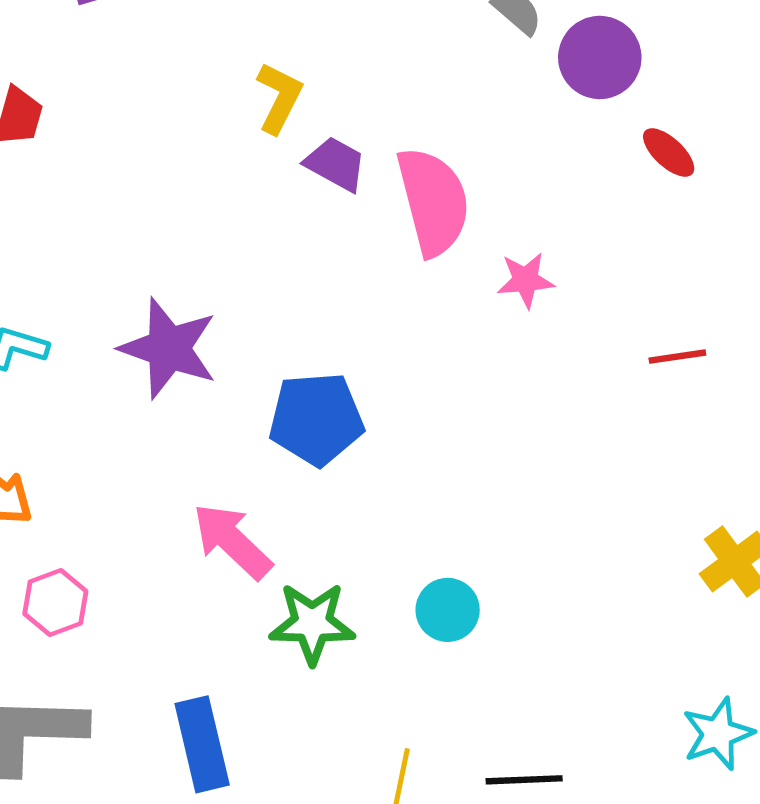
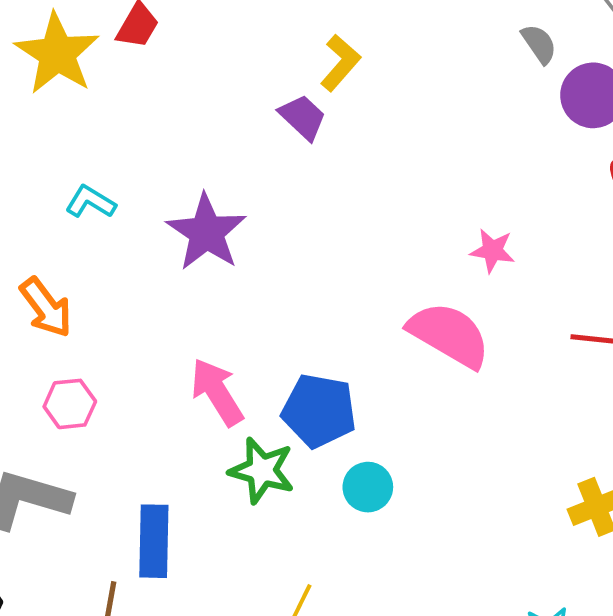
purple trapezoid: (336, 164) -> (303, 117), moved
pink semicircle: (433, 201) -> (449, 335), moved, turned -60
blue pentagon: (316, 419) -> (319, 411), moved

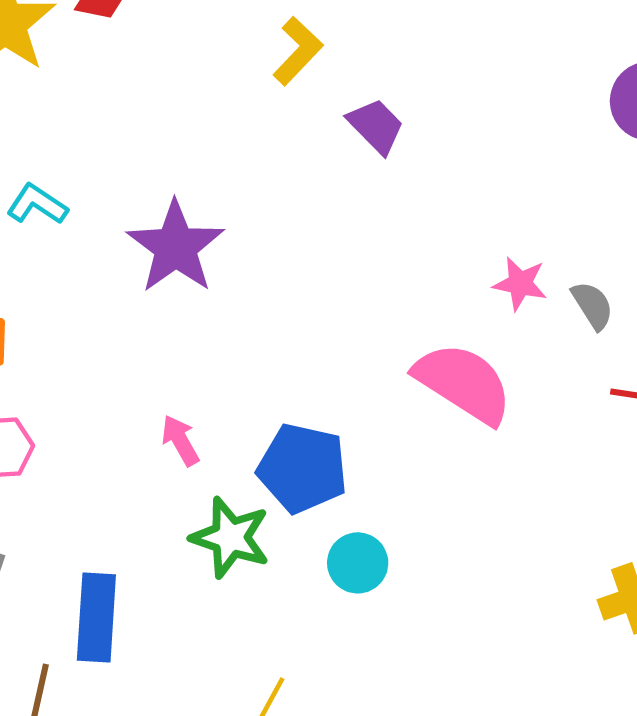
gray semicircle: (539, 44) -> (593, 305), moved
yellow L-shape: (340, 63) -> (298, 51), moved
purple trapezoid: (303, 117) -> (376, 126), moved
pink arrow: (217, 392) -> (180, 440), size x0.6

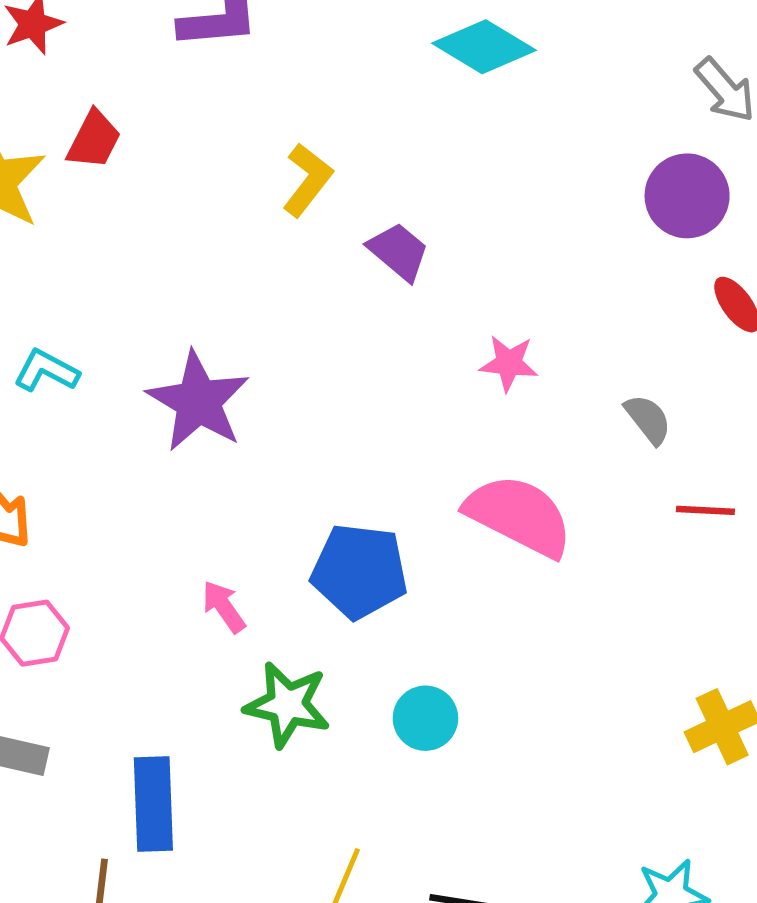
pink star: (520, 284) -> (509, 363), moved
blue pentagon: (303, 468) -> (359, 571), moved

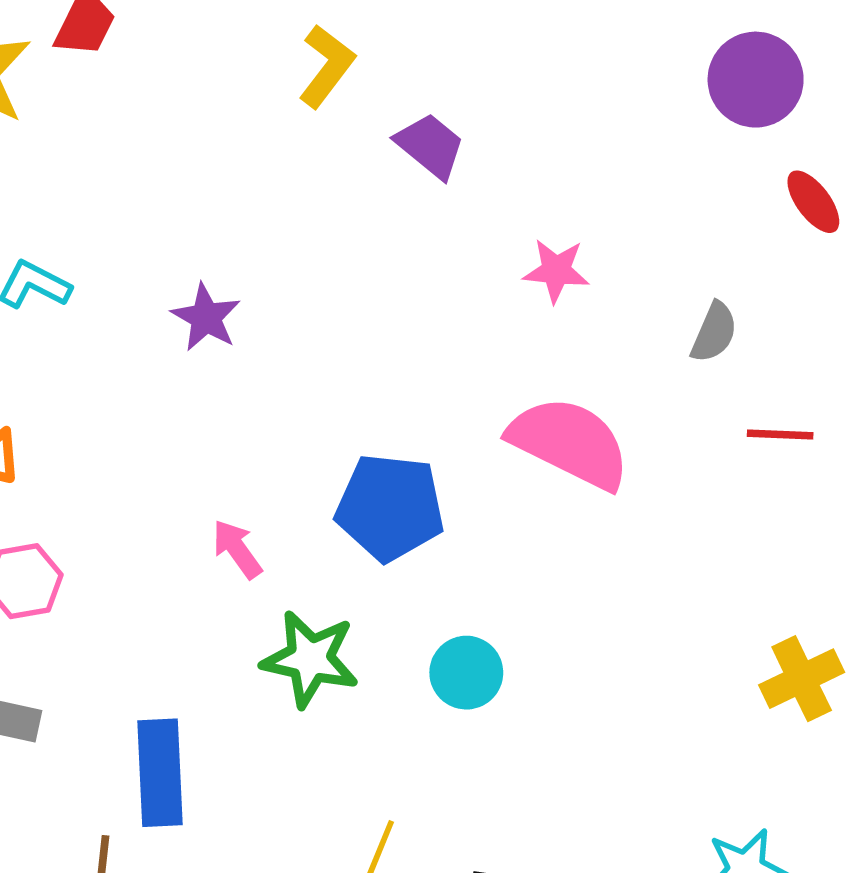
purple star: (198, 401) -> (206, 317), size x0.6
gray semicircle: (648, 419) -> (714, 332), turned 62

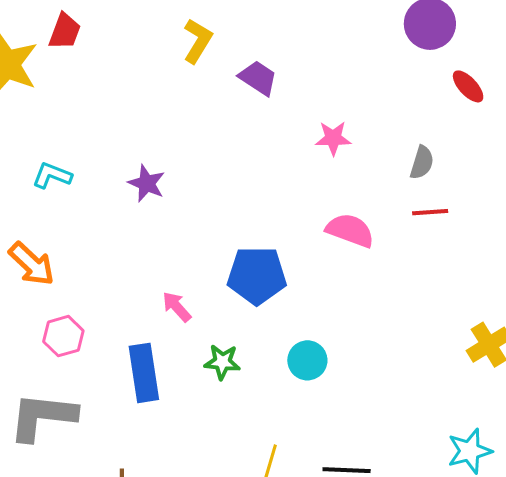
red line: (780, 434) -> (430, 212), moved
pink semicircle: (570, 443) -> (350, 230), size x0.7
green star: (310, 659) -> (222, 362), size x0.7
blue rectangle: (160, 773) -> (144, 373), moved

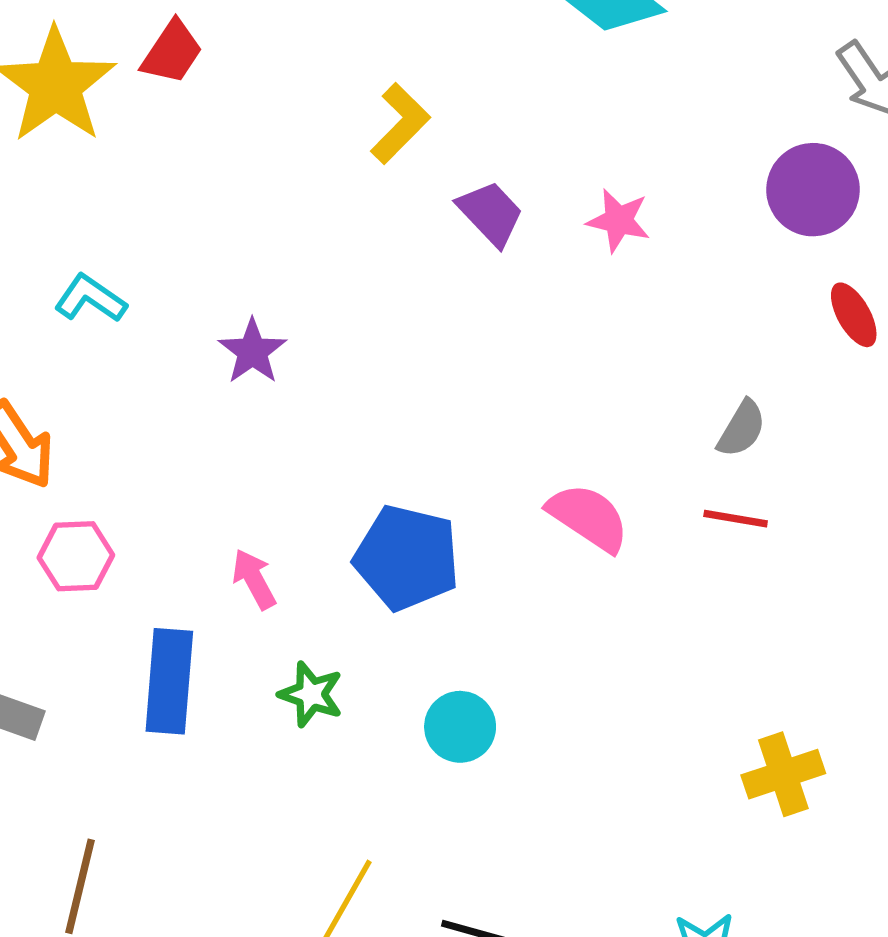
pink star: (333, 138) -> (619, 220), moved
pink hexagon: (63, 336) -> (76, 556), moved

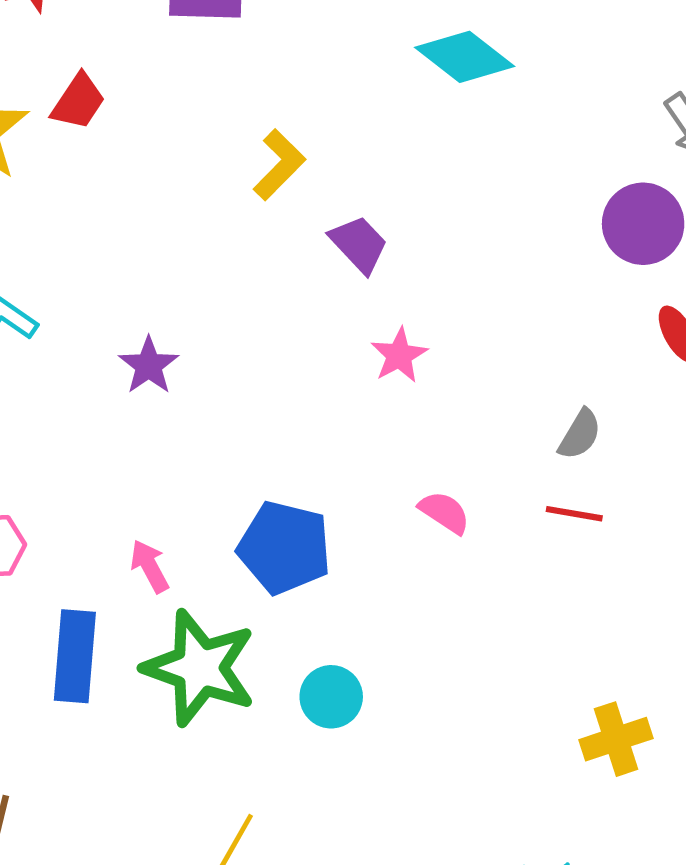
pink star: (619, 220) -> (399, 355), moved, turned 30
pink semicircle: (588, 517) -> (445, 512), size x0.7
green star: (311, 694) -> (200, 668), size x2.0

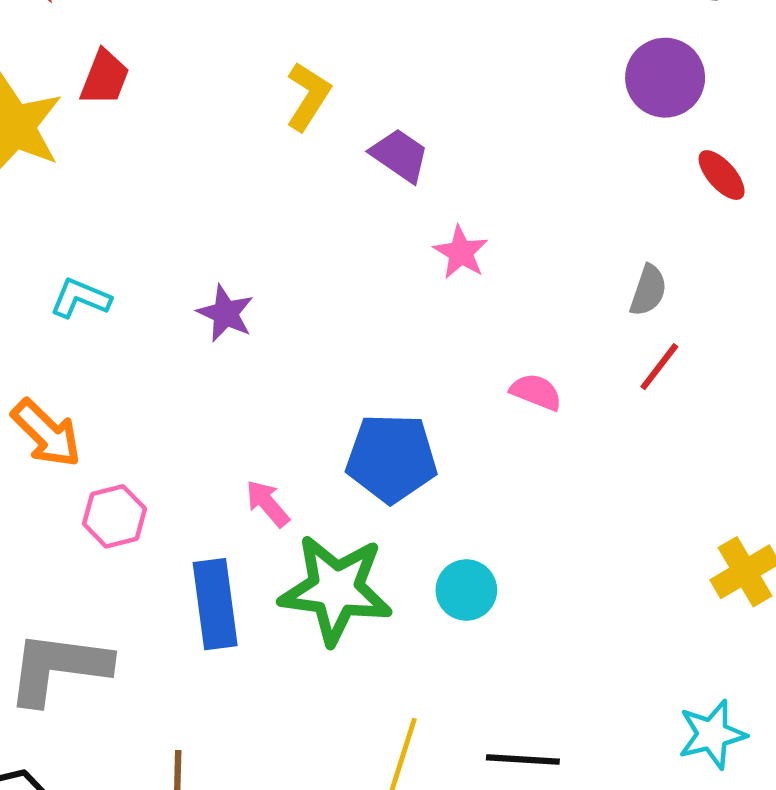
red line: (574, 514) -> (659, 367), turned -50

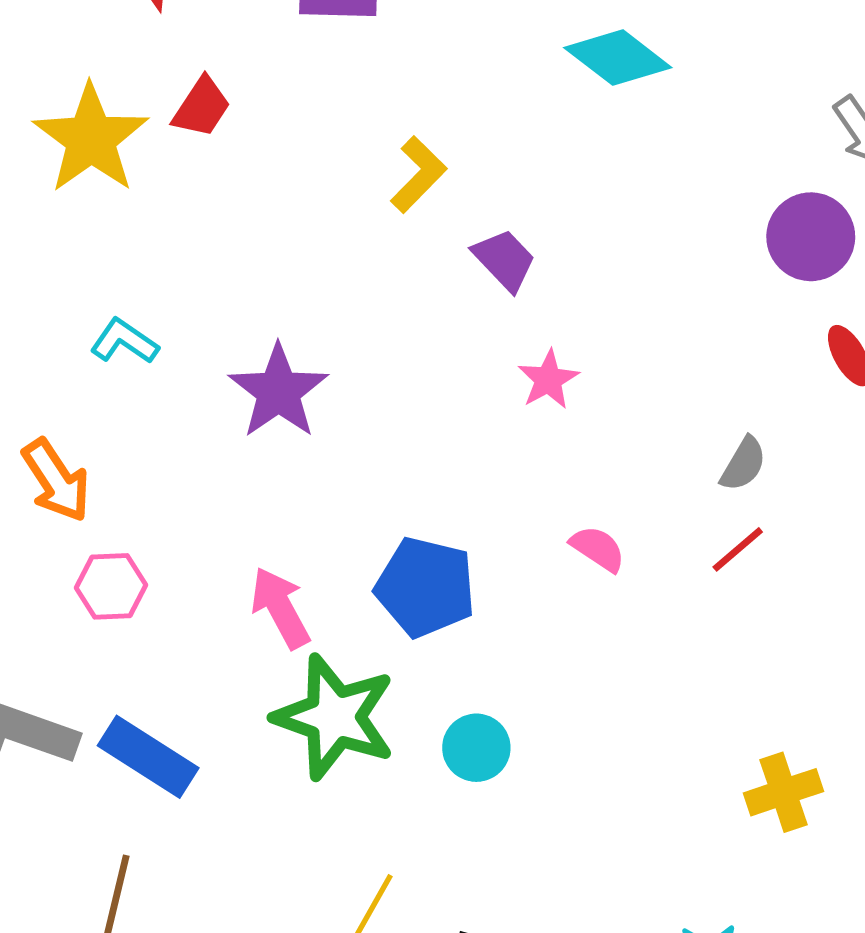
purple star: (225, 313) -> (278, 391), size x1.5
pink arrow: (268, 504) -> (280, 608), size x1.4
blue rectangle: (215, 604) -> (148, 757), moved, turned -62

